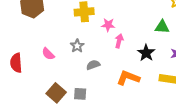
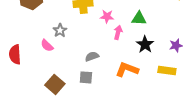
green triangle: (162, 27) -> (139, 18), moved
gray star: (77, 46) -> (60, 30), moved
gray square: (80, 94) -> (86, 77), moved

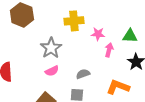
gray star: (60, 30) -> (51, 48), size x1.5
pink semicircle: (47, 45) -> (52, 71), moved, turned -72

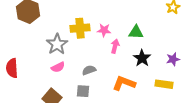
yellow cross: (74, 21) -> (80, 28), moved

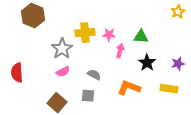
gray semicircle: (89, 70) -> (94, 75), turned 48

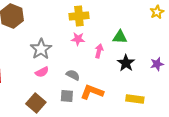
yellow cross: (85, 33) -> (79, 16), moved
pink star: (109, 35) -> (78, 39), moved
orange L-shape: (129, 88) -> (92, 92), moved
yellow rectangle: (169, 89) -> (135, 99), moved

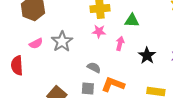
green triangle: (120, 37) -> (132, 20), moved
pink semicircle: (42, 72) -> (36, 44), moved

